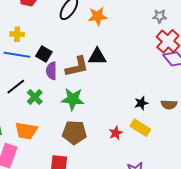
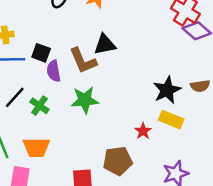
brown L-shape: (77, 67) -> (83, 61), turned 90
black star: (141, 103) -> (167, 90), size x1.6
brown pentagon: (74, 132) -> (118, 161), moved

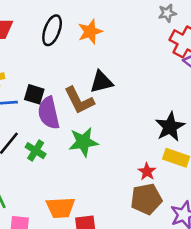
purple semicircle: (54, 71) -> (49, 113), size x1.4
orange trapezoid: (36, 147) -> (61, 208), moved
brown pentagon: (118, 161) -> (146, 199), moved

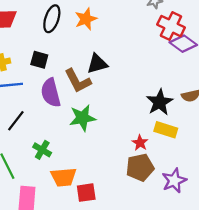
black square: (34, 94) -> (39, 60), moved
green cross: (36, 151) -> (42, 150), moved

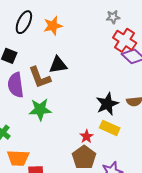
brown pentagon: (140, 167) -> (84, 157), turned -30

